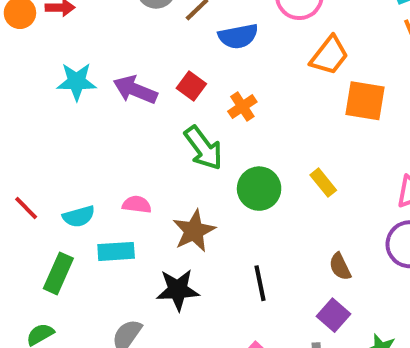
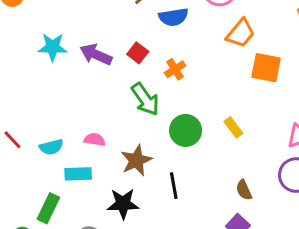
green rectangle: (58, 273) -> (48, 208), moved
black line: (260, 283) -> (174, 186), moved

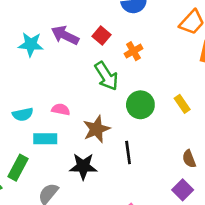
cyan star: (53, 47) -> (31, 44), moved

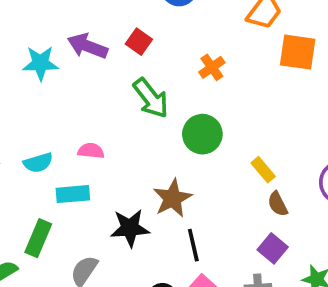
orange cross: (133, 51) -> (212, 67), moved
yellow rectangle: (182, 104) -> (263, 170), moved
brown star: (96, 129) -> (172, 198), moved
black line: (128, 153) -> (193, 245), moved

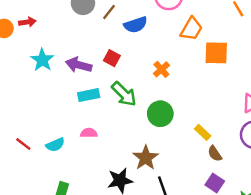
cyan star: (40, 63) -> (42, 60), moved, turned -30
cyan rectangle: (73, 194) -> (89, 95), moved

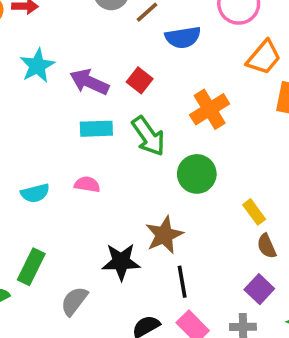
orange cross: (161, 69) -> (210, 109), size x1.5

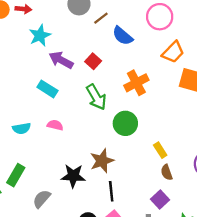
blue semicircle: (183, 37) -> (123, 36), turned 45
cyan star: (37, 66) -> (40, 35), moved
cyan rectangle: (96, 129) -> (47, 89), moved, turned 30

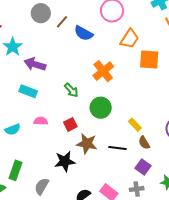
red square: (93, 61) -> (70, 124), moved, turned 32
green arrow: (96, 97) -> (71, 90), size x0.7
brown star: (102, 161) -> (87, 144), turned -30
black line: (111, 191) -> (118, 148), moved, turned -66

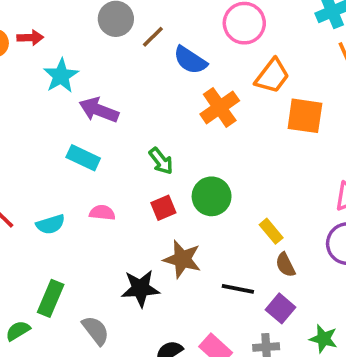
orange cross: (103, 71) -> (220, 107), moved
red square: (70, 124) -> (163, 208), moved
black line: (118, 148) -> (238, 289), moved
gray semicircle: (42, 186) -> (96, 330), turned 108

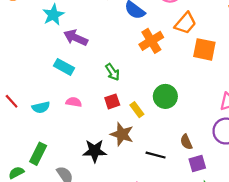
green circle: (212, 196) -> (165, 96), moved
yellow rectangle: (271, 231) -> (137, 110), moved
purple square: (280, 308) -> (197, 163), moved, turned 30

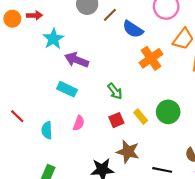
red line: (12, 101) -> (17, 116), moved
pink semicircle: (74, 102) -> (79, 123), turned 104
cyan semicircle: (41, 107) -> (47, 130), turned 105
yellow rectangle: (137, 110) -> (141, 117), moved

